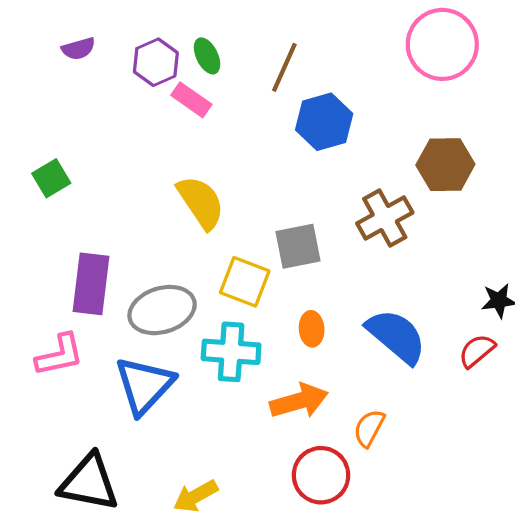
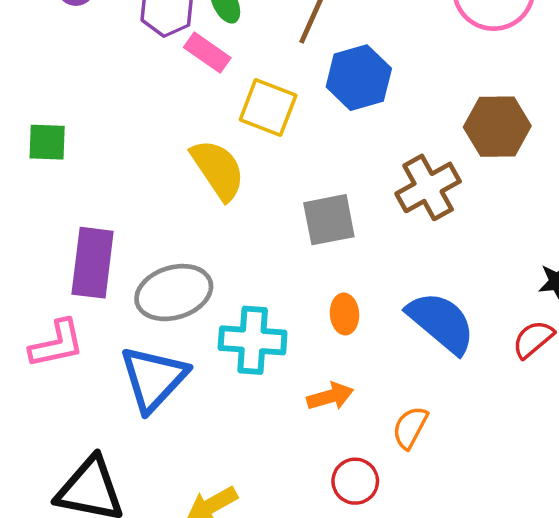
green square: (51, 178) -> (47, 142), turned 33
yellow square: (245, 282) -> (268, 107), moved
orange arrow: (299, 401) -> (330, 396), size x0.7
red circle: (321, 475) -> (355, 481), size x0.7

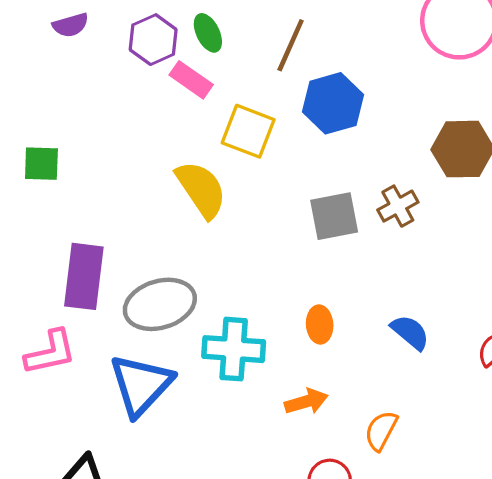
brown cross: (428, 187) -> (398, 206), size x0.7
gray square: (329, 220) -> (334, 216), moved
blue semicircle: (441, 322) -> (410, 332), size x0.6

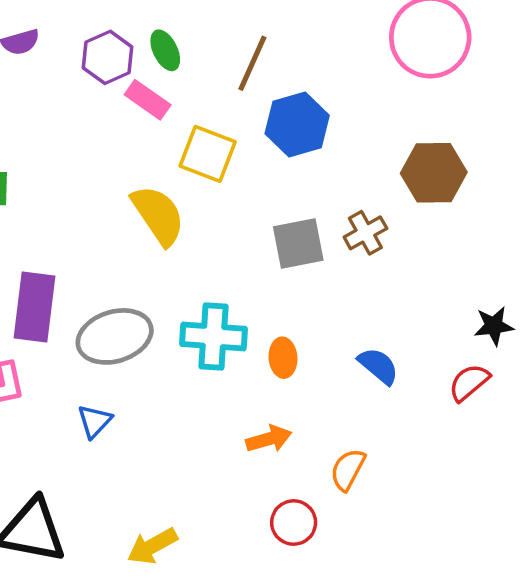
cyan cross: (234, 349) -> (214, 336), moved
blue triangle: (141, 385) -> (95, 421), size x0.5

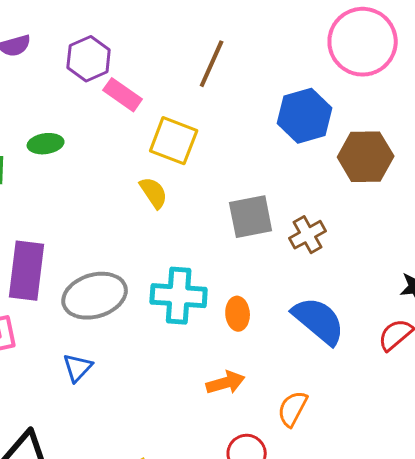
green ellipse: (165, 50) -> (46, 144), moved, turned -72
blue hexagon: (297, 124) -> (305, 116), moved
yellow semicircle: (158, 215) -> (154, 193), moved, size x0.6
brown cross: (365, 233) -> (308, 235), moved
blue semicircle: (378, 366) -> (319, 321), size x1.5

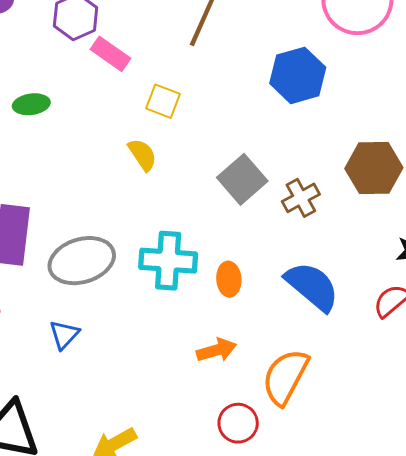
yellow square: (174, 141) -> (163, 101), size x0.7
brown hexagon: (366, 157) -> (374, 168), moved
gray square: (251, 217) -> (242, 179), turned -30
orange semicircle: (293, 409) -> (285, 377), size x1.5

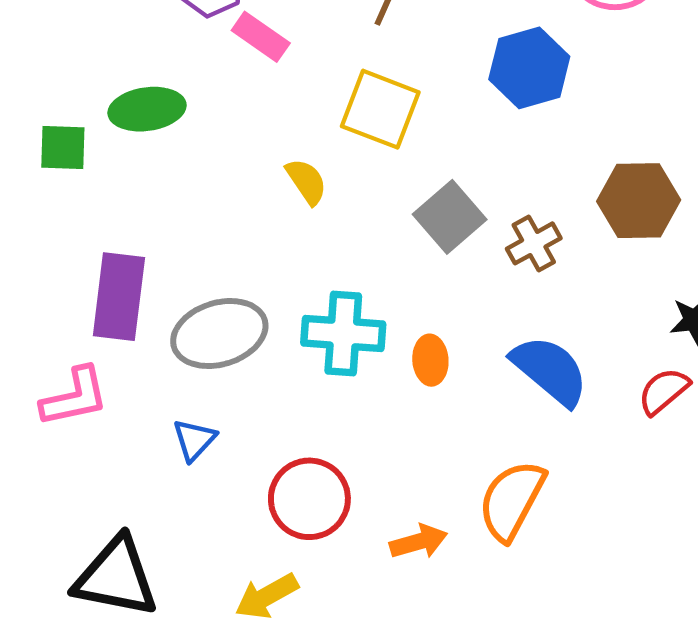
yellow square: (163, 101) -> (380, 109), moved, size x1.6
green ellipse: (31, 104) -> (147, 109), size x1.4
orange arrow: (216, 350) -> (419, 542), moved
red circle: (238, 423) -> (309, 499), moved, size x1.4

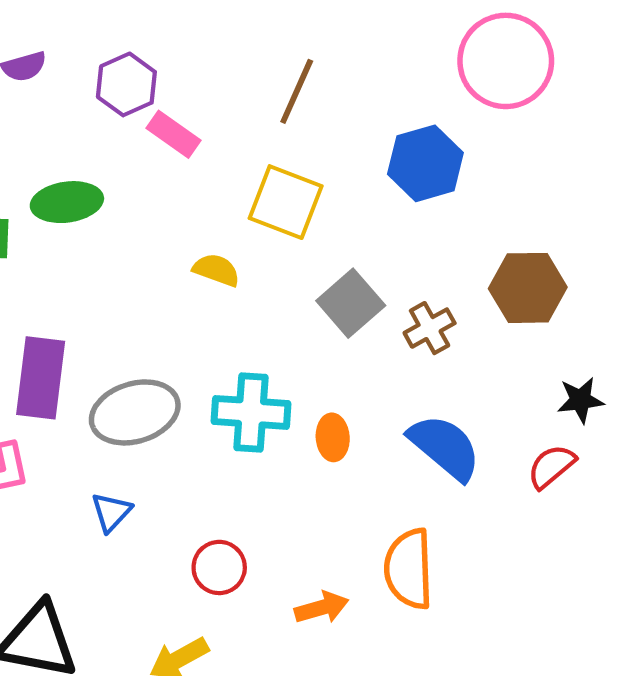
yellow semicircle: (306, 181) -> (216, 270), turned -36
red circle: (309, 499) -> (219, 567), size x0.7
orange semicircle: (512, 500) -> (409, 569), turned -30

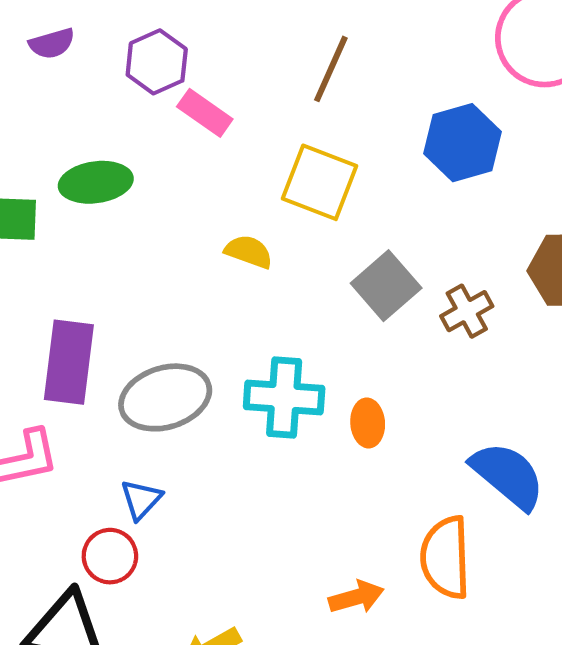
blue semicircle: (445, 447) -> (508, 475), moved
red circle: (219, 567) -> (110, 556), moved

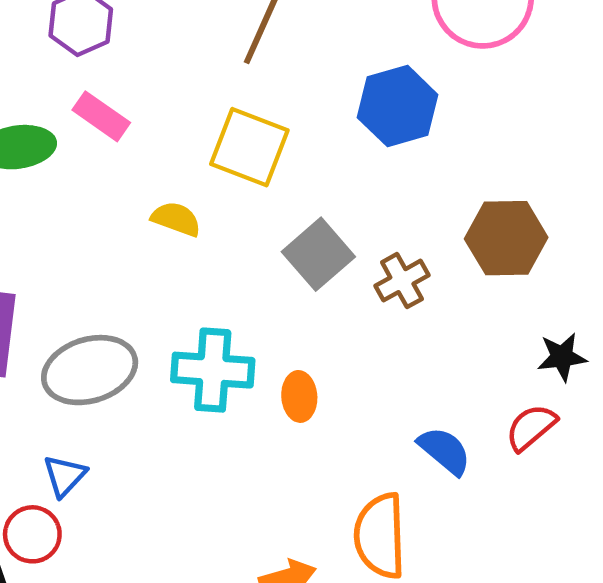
pink rectangle: (205, 113) -> (101, 116), moved
blue semicircle: (508, 475) -> (445, 451), size x0.7

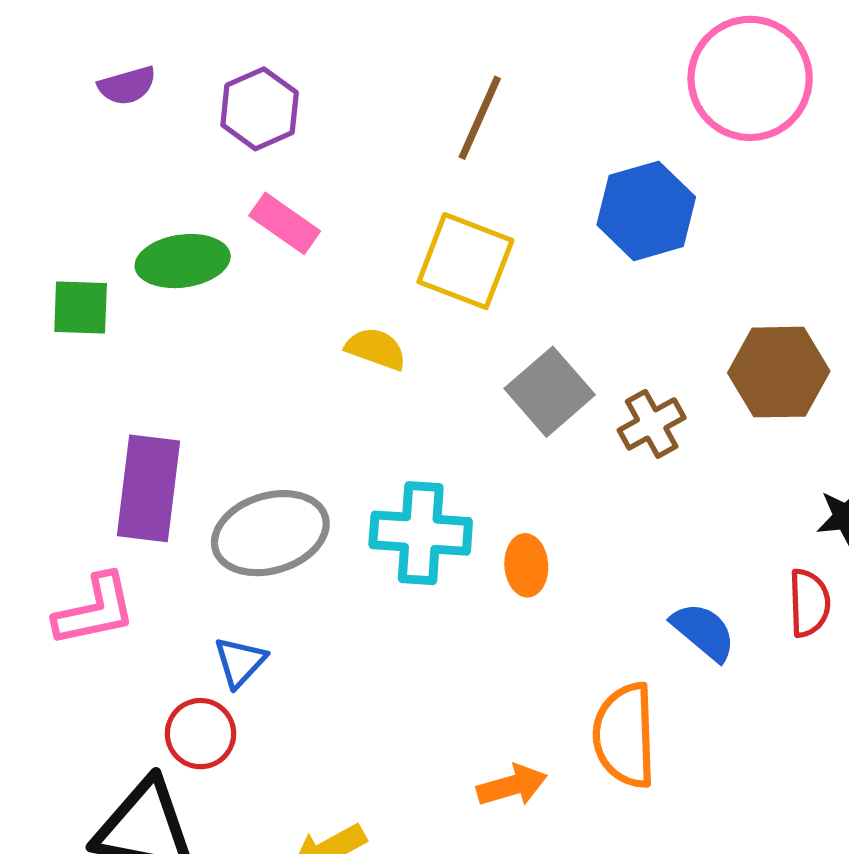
red semicircle: (531, 427) -> (809, 603), turned 128

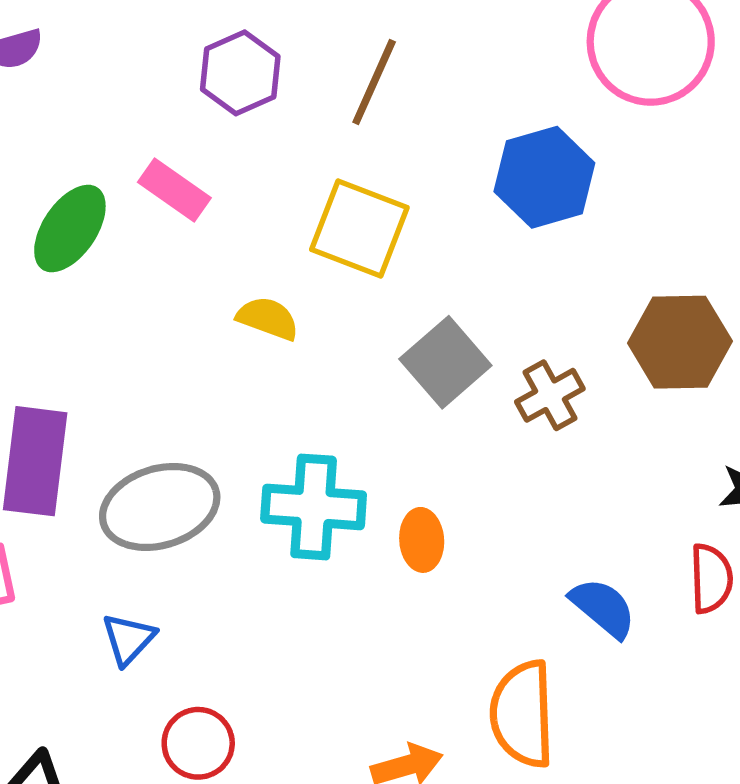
purple hexagon: (260, 109) -> (240, 73), moved
green ellipse: (183, 261) -> (70, 229), turned -48
red circle: (201, 734) -> (198, 743), moved

